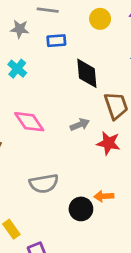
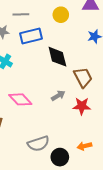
blue rectangle: (56, 41) -> (31, 36), size x1.5
black circle: (81, 209) -> (60, 157), moved

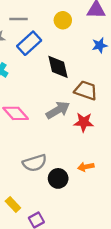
blue rectangle: (31, 36) -> (29, 43), turned -30
brown trapezoid: (83, 77) -> (86, 90), turned -45
gray arrow: (58, 96) -> (58, 110), size x1.5

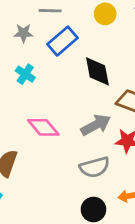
gray semicircle: (35, 163) -> (95, 167), moved

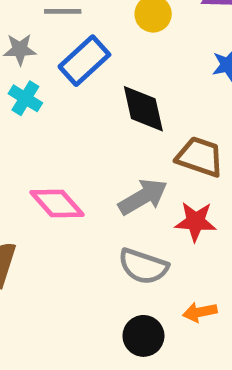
cyan cross: (25, 74) -> (25, 98), moved
gray semicircle: (95, 167) -> (143, 266), turned 36

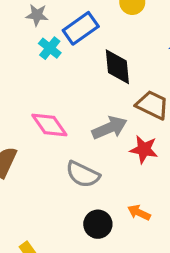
cyan cross: (25, 98) -> (50, 48), moved
gray semicircle: (143, 266) -> (83, 174), moved
orange arrow: (200, 312) -> (139, 213), turned 30

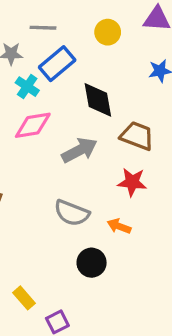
pink diamond: (49, 125) -> (33, 125), moved, turned -60
gray arrow: (110, 128) -> (79, 150), moved
orange arrow: (139, 213) -> (119, 226), moved

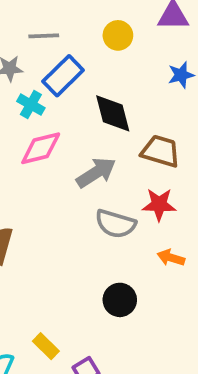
gray semicircle: (72, 213) -> (115, 224), moved
orange arrow: (119, 226) -> (171, 258), moved

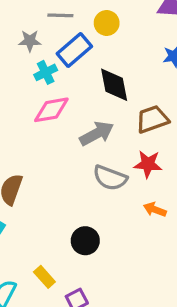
yellow circle: (118, 35) -> (107, 23), moved
cyan cross: (31, 105) -> (46, 72), turned 30
brown trapezoid: (161, 151) -> (152, 119), turned -40
black circle: (120, 300) -> (85, 241), moved

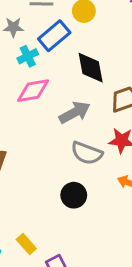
black circle: (85, 241) -> (74, 195), moved

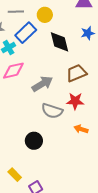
black diamond: (91, 68) -> (60, 42), moved
black circle: (74, 195) -> (34, 141), moved

